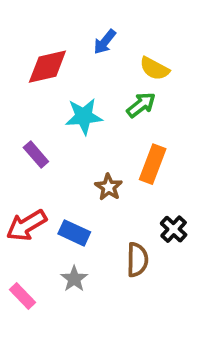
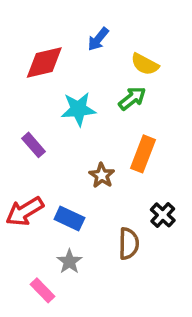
pink rectangle: (23, 296) -> (43, 290), moved

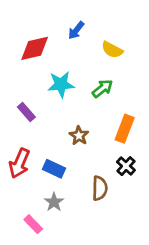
green arrow: (132, 98) -> (102, 89), moved
orange rectangle: (143, 154) -> (125, 129), moved
red arrow: (25, 211) -> (19, 163), turned -36

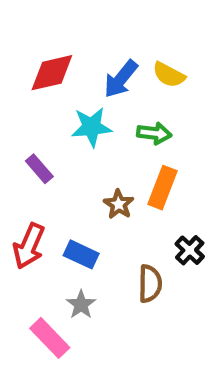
blue arrow: (76, 30) -> (121, 79), moved, size x1.4
green arrow: (102, 89) -> (154, 133), turned 45
orange rectangle: (125, 129) -> (163, 188), moved
pink rectangle: (33, 224) -> (50, 338), size x1.4

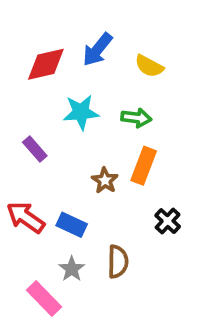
blue arrow: (121, 79) -> (98, 49), moved
red arrow: (29, 246) -> (26, 217), turned 102
brown semicircle: (150, 284) -> (118, 262), moved

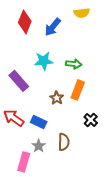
red diamond: (46, 64) -> (25, 22), moved, turned -55
yellow semicircle: (149, 66) -> (82, 13), moved, turned -35
purple rectangle: (35, 149) -> (19, 81), size x1.5
pink rectangle: (44, 298) -> (24, 162), turned 60

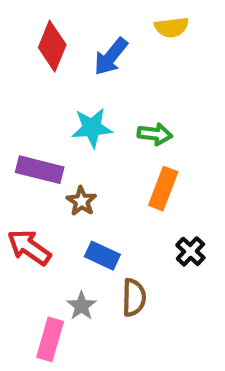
purple rectangle: (19, 81) -> (40, 170), turned -35
brown star: (57, 98) -> (81, 201), moved
blue rectangle: (39, 122) -> (102, 256), moved

